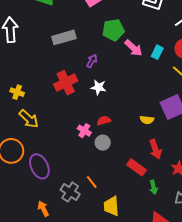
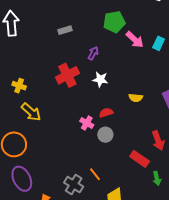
gray rectangle: (64, 37) -> (65, 30), size x0.6
yellow semicircle: (147, 120) -> (136, 98), moved
purple ellipse: (39, 166) -> (22, 179), moved

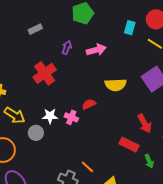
pink arrow: (135, 40) -> (96, 50), moved, turned -48
white star: (100, 79) -> (50, 116), moved
yellow semicircle: (136, 98) -> (116, 85), size x1.5
gray circle: (105, 135) -> (36, 133), moved

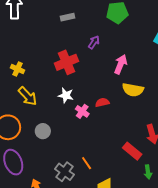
pink arrow: (96, 50) -> (121, 64), moved, turned -66
white star: (50, 116) -> (66, 95), moved
gray circle: (36, 133) -> (43, 131), moved

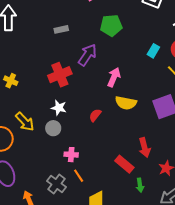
purple arrow: (94, 42) -> (87, 55), size x1.6
yellow arrow: (28, 96) -> (25, 122), moved
red semicircle: (102, 102) -> (95, 115), turned -40
pink cross: (82, 111) -> (71, 155), moved, turned -32
gray circle: (43, 131) -> (53, 128), moved

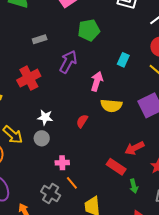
cyan rectangle: (153, 51) -> (123, 60), moved
red cross: (60, 75) -> (29, 78), moved
red arrow: (145, 147) -> (135, 148), turned 84

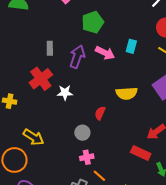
gray rectangle: (40, 39) -> (50, 48), moved, turned -64
pink arrow: (97, 81) -> (105, 53), moved, turned 108
white star: (45, 117) -> (65, 93), moved
gray circle: (42, 138) -> (82, 133), moved

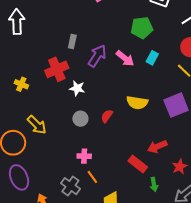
green pentagon: (93, 22) -> (142, 28), moved
gray circle: (82, 133) -> (80, 119), moved

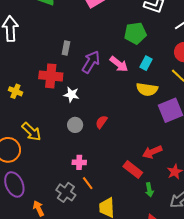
red cross: (57, 69) -> (51, 76), turned 30
yellow semicircle: (137, 103) -> (147, 89), moved

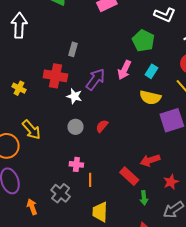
green pentagon: (135, 33) -> (143, 41), turned 30
purple arrow: (91, 62) -> (95, 79), moved
pink arrow: (119, 64) -> (124, 70), turned 72
orange line: (88, 183) -> (90, 180), moved, turned 32

